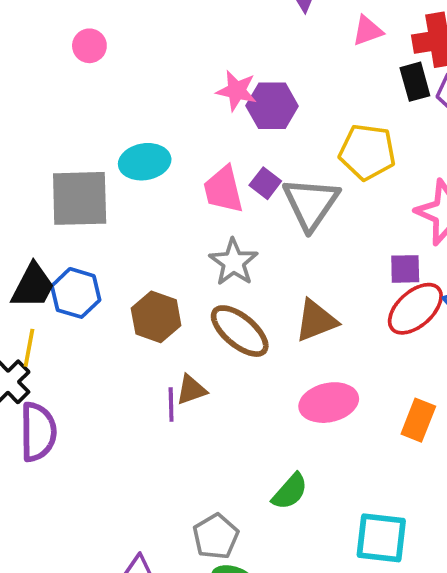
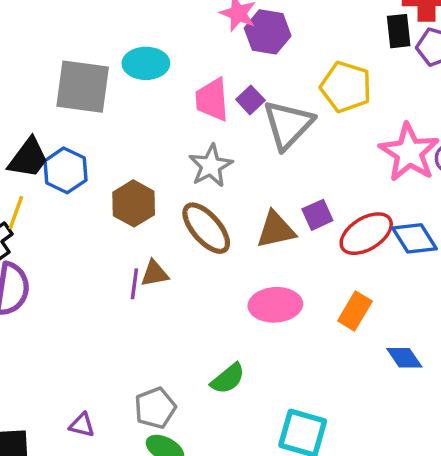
purple square: (405, 269) -> (317, 215), moved, turned -32
orange rectangle: (418, 420) -> (355, 311), moved

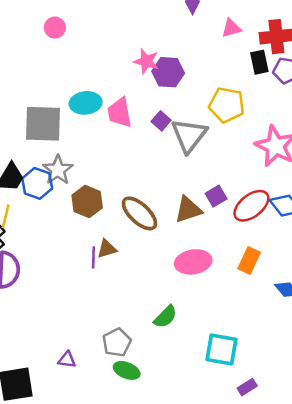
pink trapezoid: (212, 100) -> (120, 113), moved
gray star: (211, 166) -> (58, 170), moved

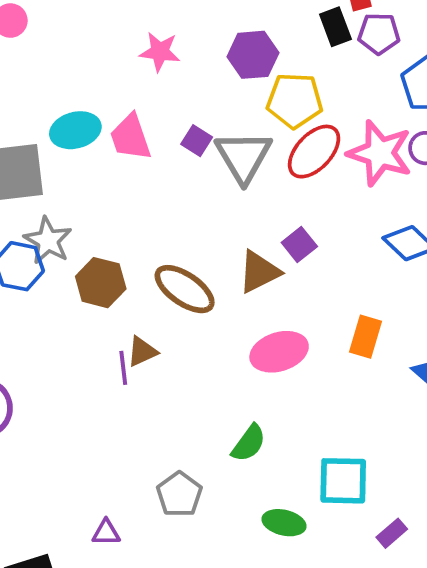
purple hexagon: (168, 72) -> (253, 55), moved
red ellipse: (251, 206) -> (314, 152), moved
green ellipse: (127, 370) -> (284, 523), moved

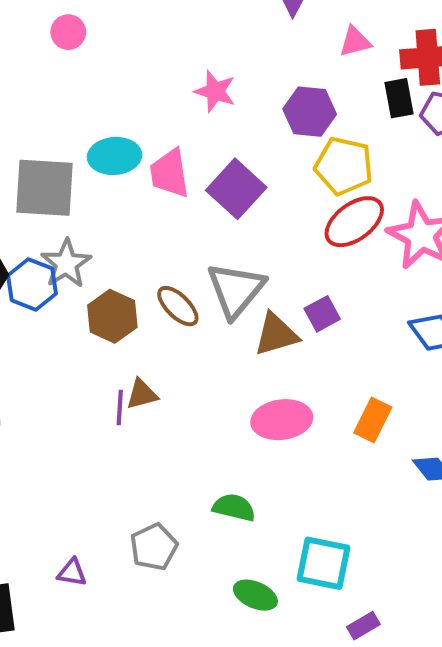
purple square: (197, 141) -> (236, 189), size x1.8
gray triangle: (243, 157) -> (236, 290), moved
brown ellipse: (185, 289) -> (178, 306), moved, size x0.7
green semicircle: (249, 443) -> (234, 507), turned -123

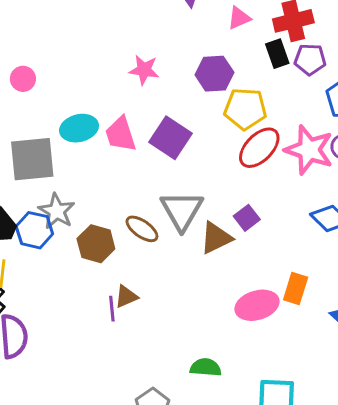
pink circle: (68, 32) -> (23, 79), moved
pink ellipse: (282, 420) -> (257, 305), moved

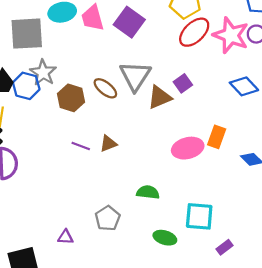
brown triangle: (126, 296) -> (108, 144), moved
purple line: (112, 309) -> (81, 146), turned -66

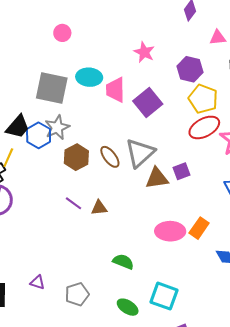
gray pentagon: (108, 218) -> (77, 294), moved

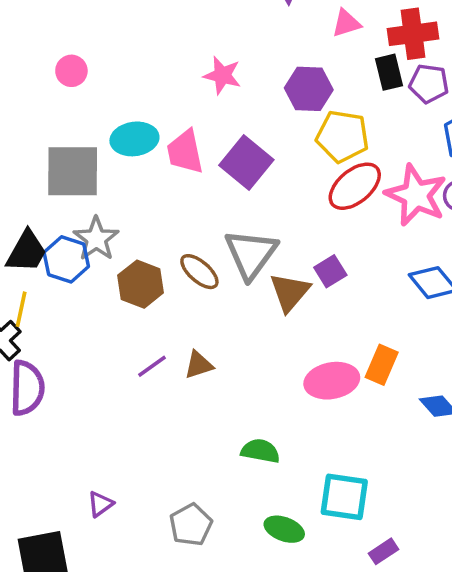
brown triangle: (157, 178) -> (290, 292), turned -30
purple line: (73, 203) -> (152, 366), turned -60
purple triangle: (37, 282) -> (100, 504), moved, turned -42

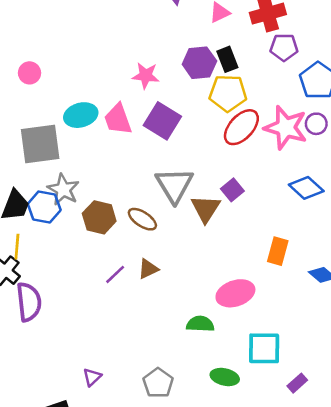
black rectangle: (389, 72) -> (227, 59), moved
pink star: (222, 75) -> (146, 76), moved
brown ellipse: (199, 272) -> (142, 219), moved
pink ellipse: (332, 381) -> (235, 293), moved

